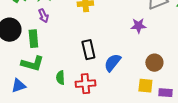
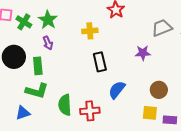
black rectangle: (88, 50) -> (100, 62), moved
green semicircle: (60, 78) -> (65, 105), size x1.5

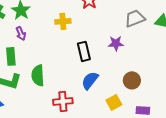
black rectangle: (100, 62) -> (84, 51), moved
green semicircle: (65, 105) -> (38, 75), moved
yellow square: (150, 113) -> (114, 102), moved, turned -35

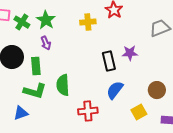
yellow cross: (63, 21) -> (88, 22), moved
purple star: (116, 43) -> (130, 53), moved

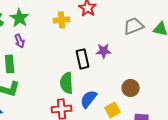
green semicircle: (63, 85) -> (67, 83), moved
blue semicircle: (115, 90) -> (89, 99), moved

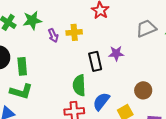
green star: (20, 18) -> (32, 20), turned 30
yellow cross: (62, 20) -> (74, 32), moved
purple arrow: (20, 41) -> (53, 35), moved

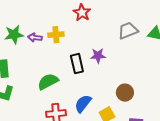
green star: (32, 20) -> (14, 35), moved
purple arrow: (53, 35) -> (35, 38), turned 120
green semicircle: (79, 85) -> (48, 82), moved, turned 65

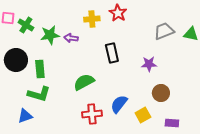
yellow cross: (56, 35) -> (92, 19), moved
purple star: (98, 56) -> (149, 64), moved
black rectangle: (77, 64) -> (112, 53), moved

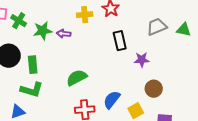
black rectangle: (112, 53) -> (120, 41), moved

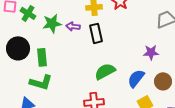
black rectangle: (120, 41) -> (96, 33), moved
green semicircle: (77, 78) -> (105, 71), moved
blue semicircle: (112, 100) -> (136, 78), moved

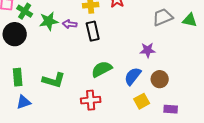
black circle: (18, 48) -> (15, 34), moved
green rectangle: (42, 57) -> (18, 77), moved
green L-shape: (41, 82) -> (54, 80), moved

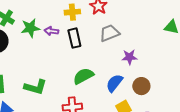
gray trapezoid: (163, 17) -> (109, 33), moved

